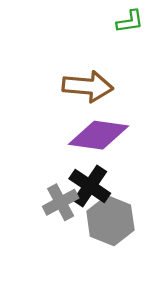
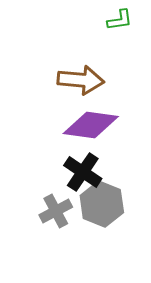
gray cross: (61, 202) -> (56, 211), moved

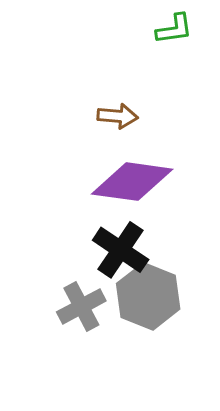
brown arrow: (81, 80) -> (118, 116), size x0.6

